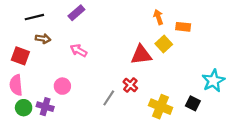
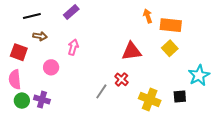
orange rectangle: (183, 27) -> (171, 25), size x1.5
yellow square: (164, 44) -> (170, 48), moved
pink arrow: (79, 51) -> (73, 47), turned 77
pink circle: (62, 86) -> (51, 67), moved
black square: (193, 103) -> (180, 97), turned -32

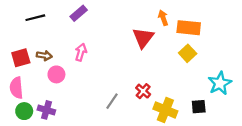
brown arrow: (40, 36) -> (44, 56), moved
red triangle: (132, 51) -> (143, 38), moved, turned -45
red square: (19, 52) -> (21, 58), turned -36
red cross: (121, 79) -> (143, 91), moved

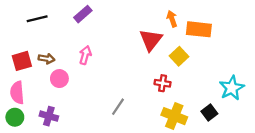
yellow square: (188, 53) -> (179, 56), moved
red cross: (143, 91) -> (163, 83), moved, turned -32
black square: (199, 107) -> (209, 113), turned -32
green circle: (24, 111) -> (15, 117), moved

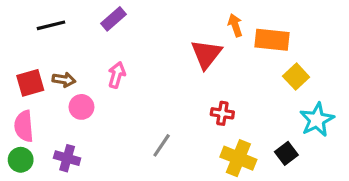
yellow square: (179, 56) -> (296, 77), moved

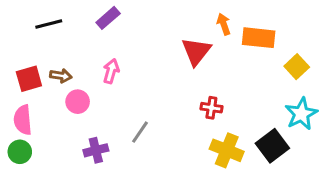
yellow square: (296, 77) -> (297, 67), moved
gray line: (162, 145) -> (140, 132), moved
black square: (286, 153) -> (272, 146), size x1.5
purple cross: (67, 158) -> (96, 150), moved, turned -30

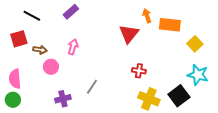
black line: (49, 24) -> (32, 16), turned 42
red square: (29, 79) -> (19, 39), moved
cyan star: (301, 114) -> (198, 75), turned -30

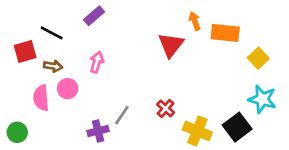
black line: (32, 16) -> (52, 33), moved
red cross: (139, 71) -> (166, 108), moved, turned 32
pink semicircle: (15, 79) -> (41, 98), moved
purple cross: (63, 99) -> (98, 131), moved

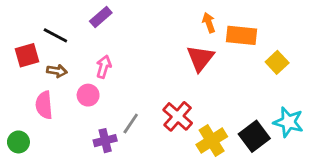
red triangle: (171, 45) -> (200, 58), moved
pink circle: (68, 89) -> (88, 95), moved
cyan star: (262, 99) -> (288, 122), moved
red cross: (166, 108) -> (178, 116), size x1.5
yellow cross: (197, 131) -> (212, 141), turned 36

